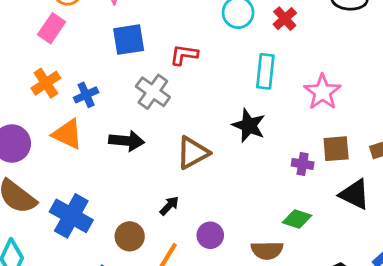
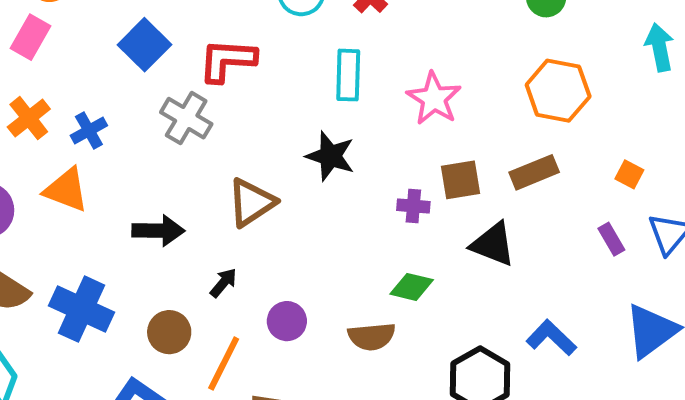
blue square: (129, 40) -> (145, 45), turned -32
red L-shape: (184, 55) -> (227, 60), size x1.4
black arrow: (127, 141) -> (158, 231), moved

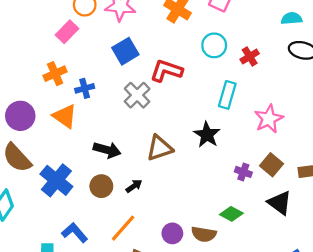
brown square: (460, 180) -> (271, 165), turned 35
purple circle: (287, 321) -> (172, 233), moved
brown circle: (169, 332) -> (101, 186), moved

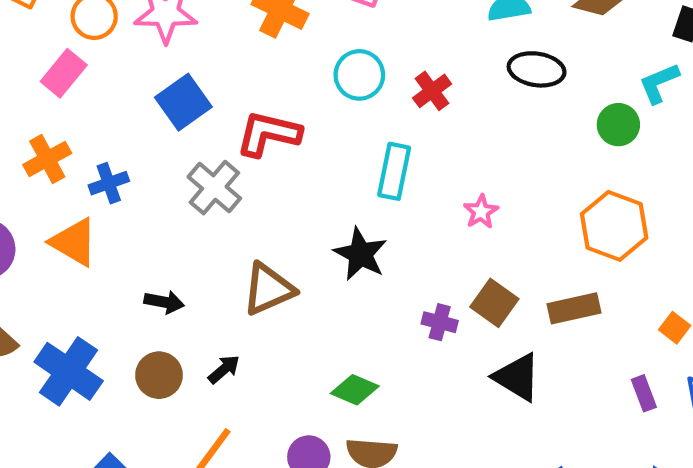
pink star: (269, 119) -> (481, 212), size x0.6
black arrow: (107, 150) -> (164, 302), size x0.7
green diamond: (231, 214) -> (355, 390), moved

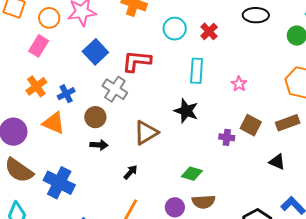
brown circle: (159, 375) -> (95, 117), moved
black triangle: (517, 377) -> (277, 162), moved, size x0.7

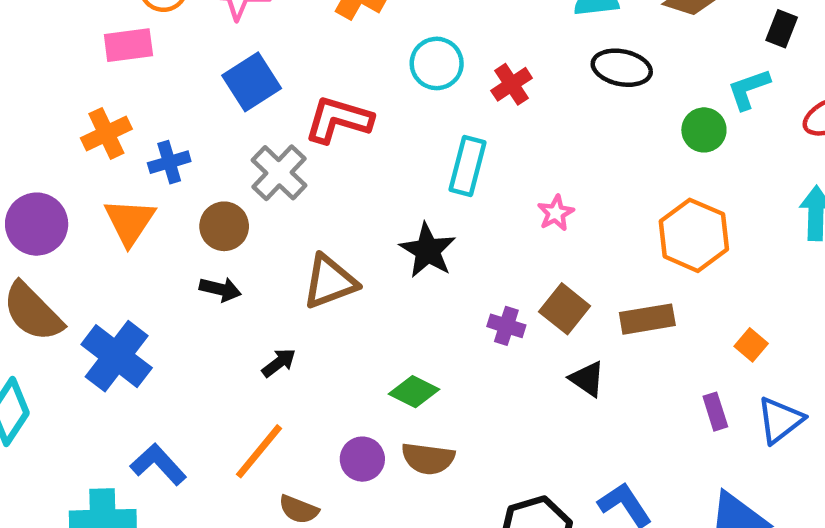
pink rectangle: (39, 46) -> (128, 45), turned 40
orange triangle: (54, 123) -> (130, 222), turned 30
black triangle: (277, 162) -> (587, 379), moved

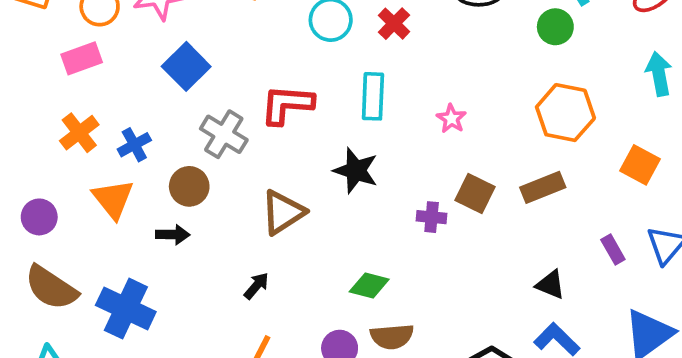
red L-shape: (338, 120) -> (287, 105), moved
purple circle: (37, 224) -> (39, 217), size x0.7
black arrow: (220, 289) -> (173, 235), moved
orange square: (751, 345) -> (640, 165), moved, size x1.5
black triangle: (587, 379) -> (550, 285), moved

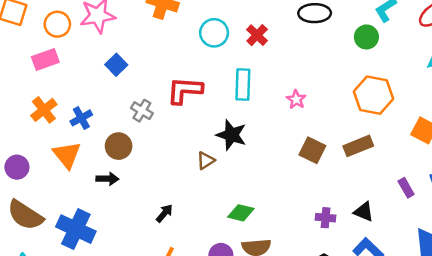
blue square: (186, 66) -> (116, 65), size x0.7
gray cross: (224, 134) -> (142, 111), size x0.7
brown triangle: (283, 212) -> (206, 161), moved, size x0.6
purple cross: (432, 217) -> (326, 218), moved

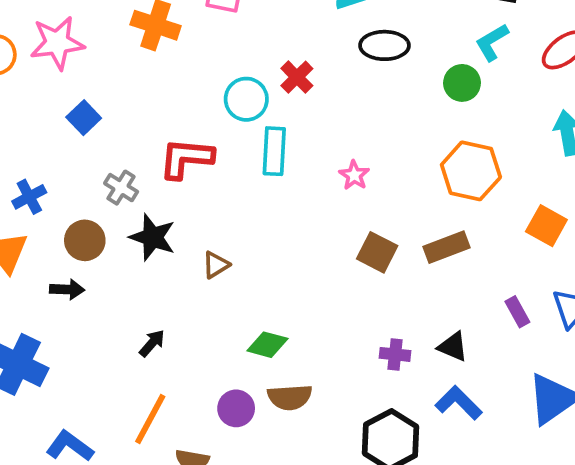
cyan circle: (214, 33) -> (246, 99), moved
black star: (231, 135) -> (153, 237), moved

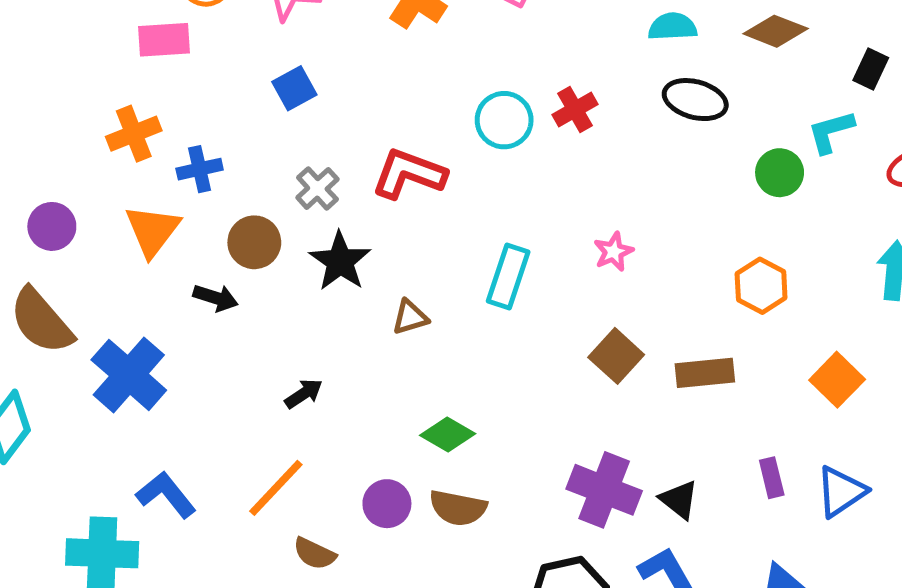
cyan rectangle: (274, 151) -> (508, 276), moved
orange hexagon: (471, 171) -> (761, 286), size x0.7
purple cross: (395, 354) -> (604, 490), size x1.8

